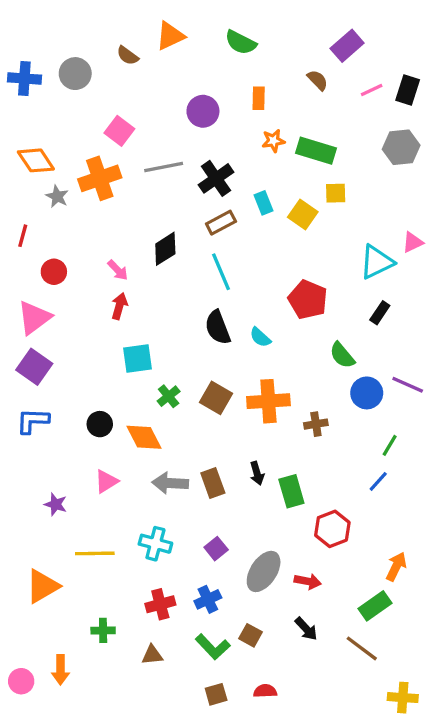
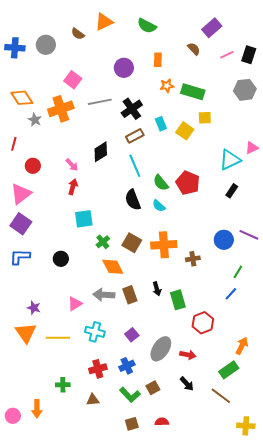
green semicircle: (342, 355) -> (161, 183), moved
orange diamond: (144, 437) -> (113, 267), moved
pink triangle: (106, 481) -> (75, 304), moved
orange triangle: (42, 586) -> (26, 333), moved, turned -35
brown square: (250, 635) -> (153, 388), turned 32

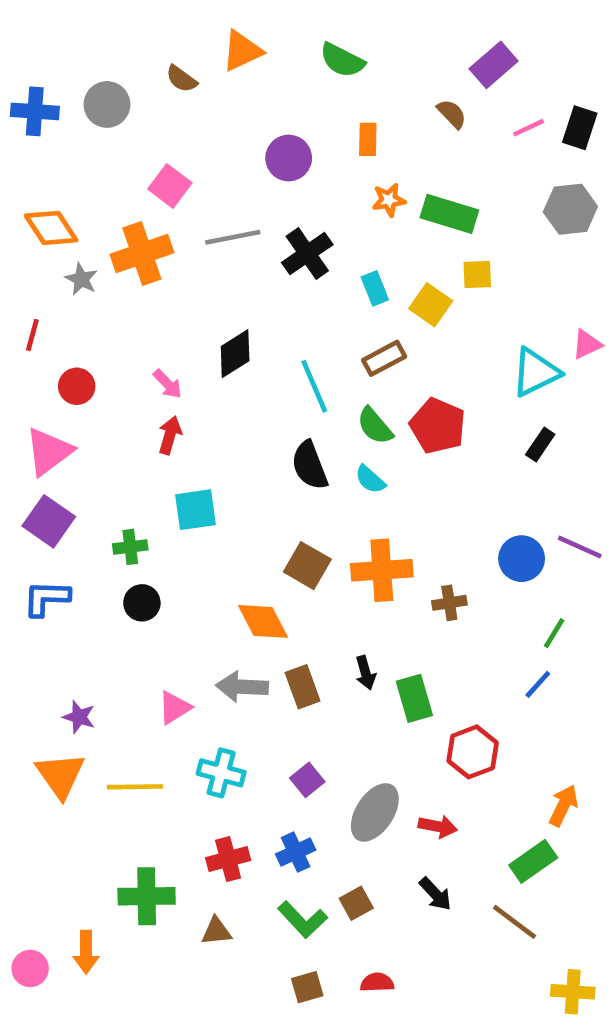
brown rectangle: (135, 136) -> (384, 358), moved
green cross: (103, 242) -> (130, 547), moved, turned 32
green cross: (63, 385) -> (147, 896), size x1.6

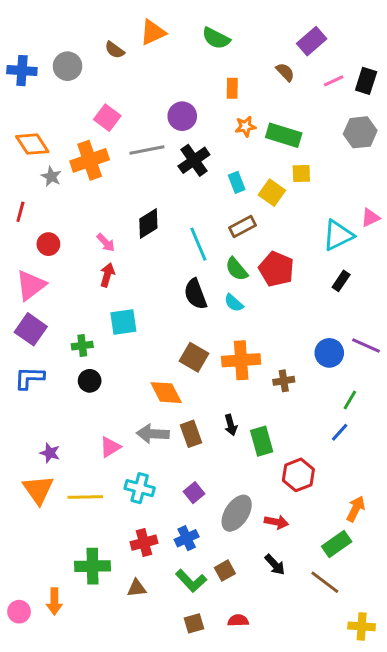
purple circle: (289, 158) -> (182, 116), moved

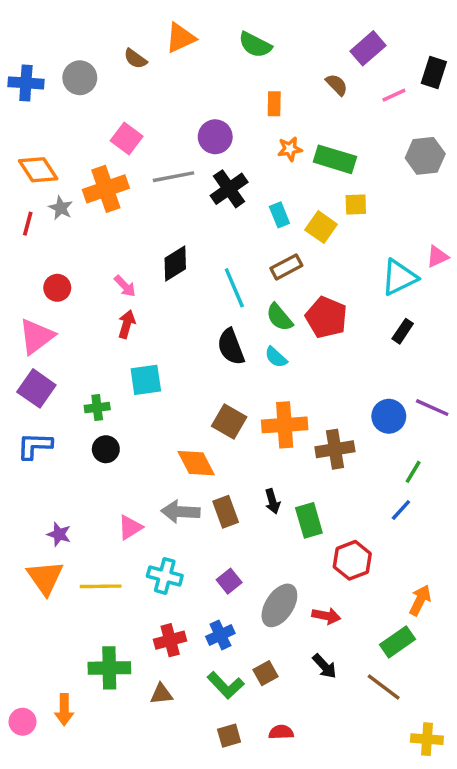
black rectangle: (366, 81) -> (434, 73), moved
red line: (20, 212) -> (28, 224), moved
brown cross: (284, 381) -> (335, 449), size x1.5

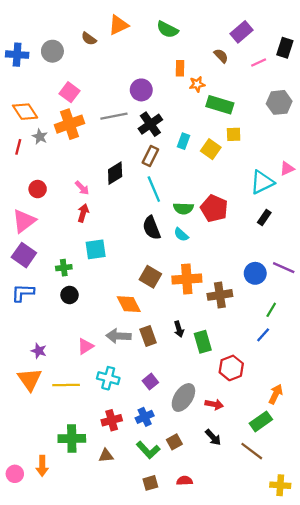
pink square: (127, 139) -> (69, 92), moved
orange star: (290, 149) -> (197, 84), moved
cyan rectangle: (279, 215) -> (183, 141), turned 42
brown rectangle: (286, 267) -> (150, 156), moved, turned -36
green semicircle: (279, 317) -> (183, 208), turned -48

